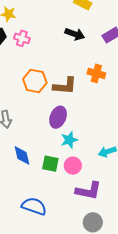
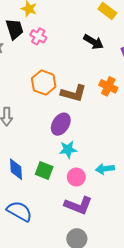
blue diamond: (22, 155) -> (16, 169), moved
pink circle: (73, 166) -> (76, 177), moved

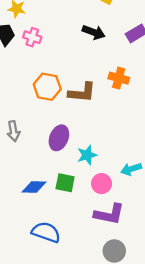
purple ellipse: (61, 124) -> (59, 138), moved
blue diamond: (16, 169) -> (34, 187), turned -75

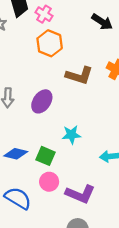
orange hexagon: (47, 87) -> (50, 43), moved
purple ellipse: (59, 138) -> (42, 101), moved
pink circle: (102, 184) -> (49, 182), moved

